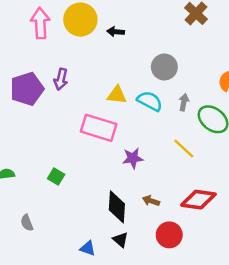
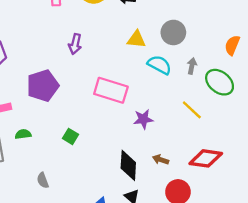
purple pentagon: (27, 89) -> (43, 86), moved
yellow triangle: (117, 95) -> (136, 39), moved

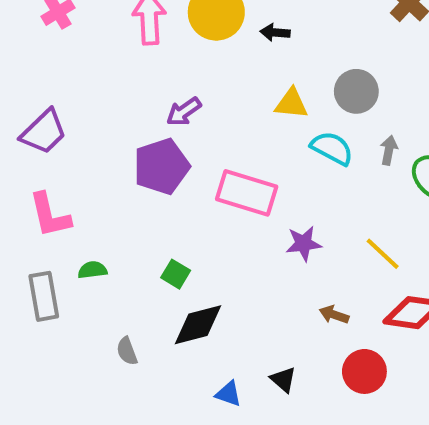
purple arrow: (75, 44) -> (184, 112), turned 42
purple pentagon: (43, 86) -> (161, 166), moved
yellow line: (192, 110) -> (383, 254), moved
black diamond: (128, 165) -> (198, 325), moved, turned 72

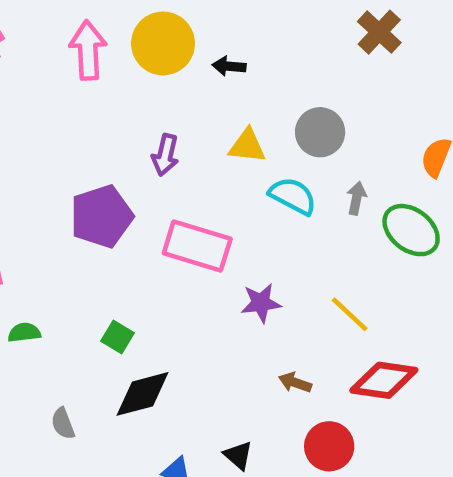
purple arrow: (184, 112) -> (165, 155), moved, turned -42

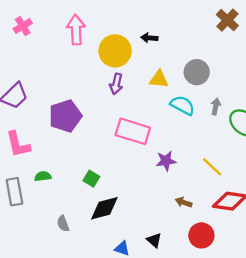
yellow circle: (163, 43) -> (115, 51), moved
purple pentagon: (102, 216) -> (65, 116), moved

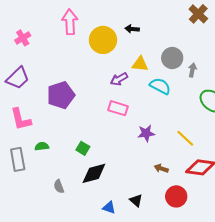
pink cross: (23, 26) -> (23, 38), moved
purple arrow: (116, 84) -> (119, 79), moved, turned 48
gray arrow: (216, 106) -> (192, 70), moved
pink rectangle: (133, 131) -> (118, 108), size x0.7

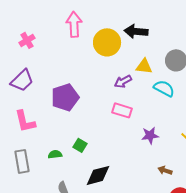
black arrow: (132, 29) -> (136, 31), size x1.6
green semicircle: (42, 146) -> (55, 154), moved
green square: (83, 148) -> (80, 145), moved

